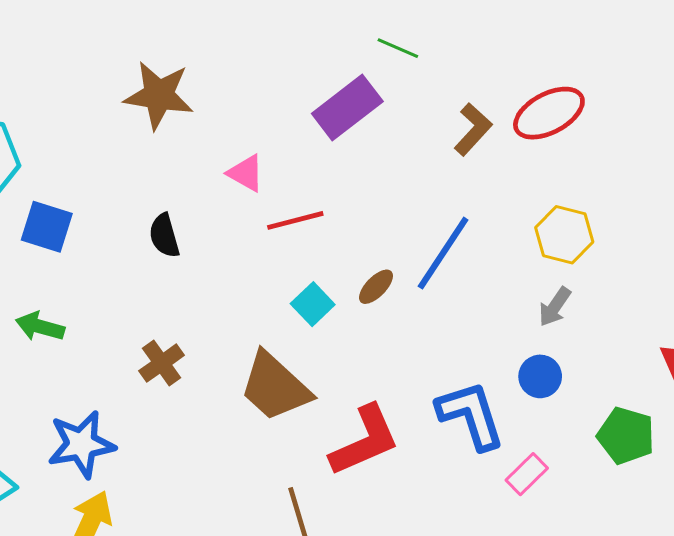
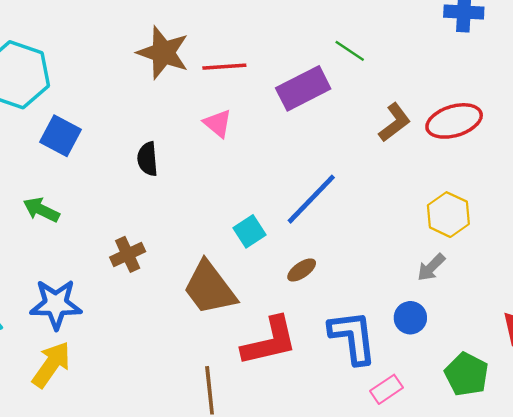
red line: (295, 220) -> (224, 67), moved
blue line: (443, 253) -> (311, 199), moved
brown ellipse: (376, 287) -> (302, 270), moved

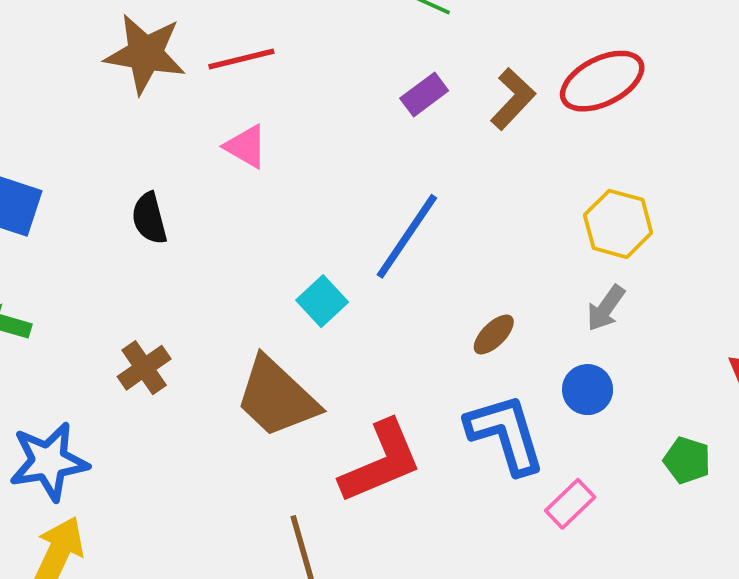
purple rectangle: (303, 88) -> (424, 94), moved, size x0.6
brown ellipse: (302, 270) -> (494, 335), moved
green pentagon: (467, 374) -> (687, 460), size x0.7

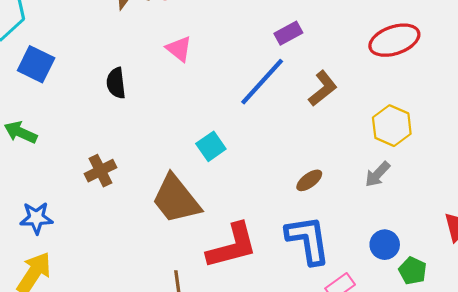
brown L-shape: (513, 99) -> (323, 88), moved
blue line: (407, 236) -> (262, 82), moved
blue circle: (588, 390) -> (385, 245), moved
blue star: (49, 462) -> (36, 218), size x0.7

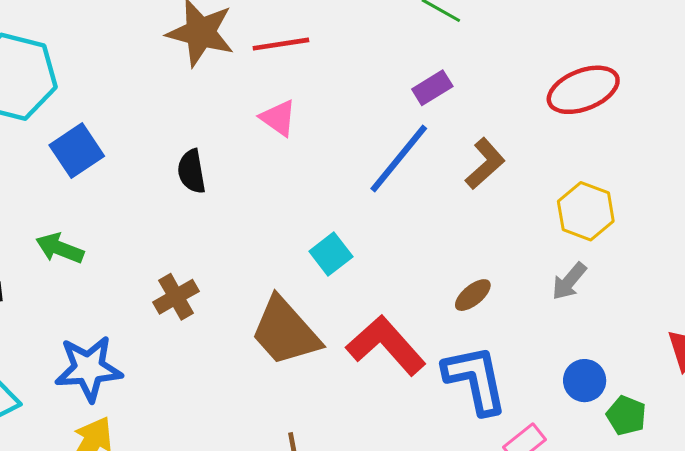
blue square: (36, 64) -> (77, 151), turned 33
blue star: (36, 218) -> (89, 369), size x1.4
red L-shape: (232, 246) -> (386, 345), moved, turned -114

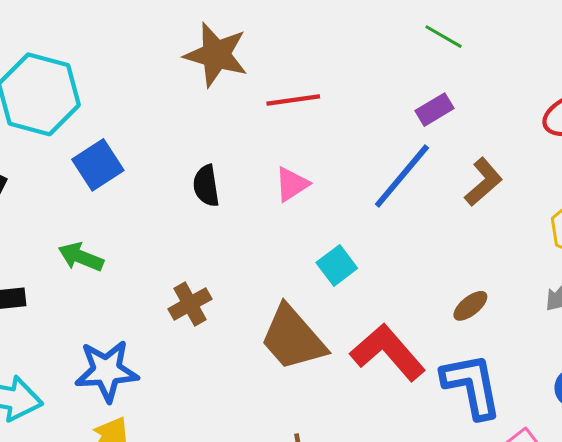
red line: (281, 44) -> (293, 100), moved
pink triangle: (278, 118) -> (292, 184), moved, turned 51

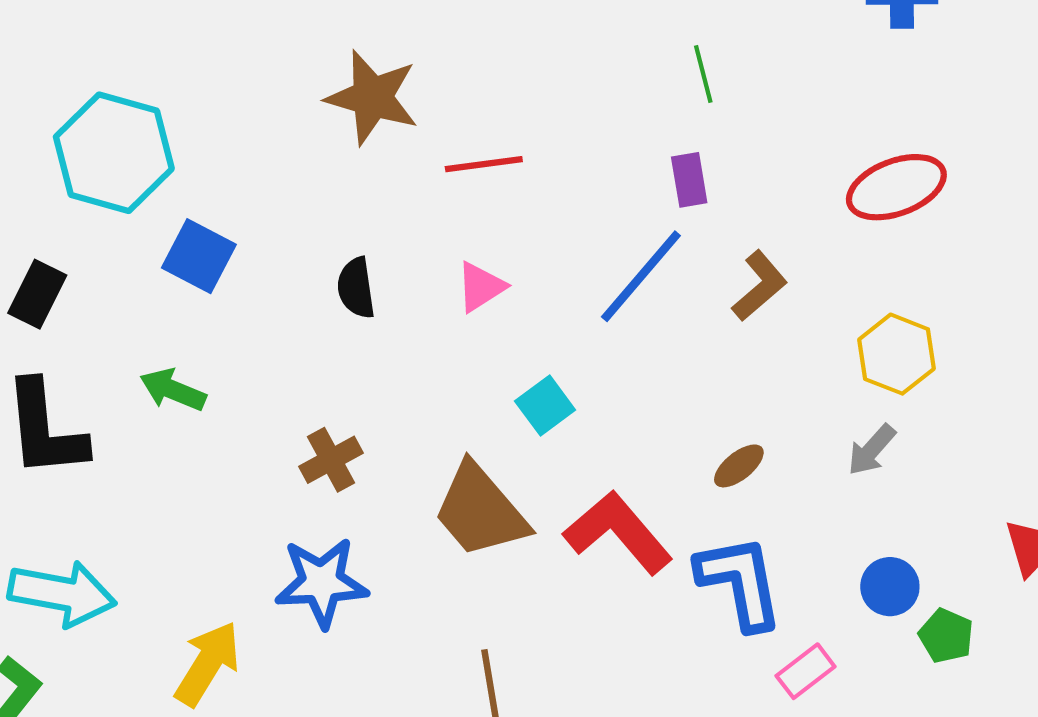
green line: (444, 37) -> (703, 74), turned 45
purple rectangle: (434, 110) -> (689, 180), turned -69
blue square: (98, 165) -> (199, 256), turned -30
blue star: (107, 371) -> (322, 582), moved

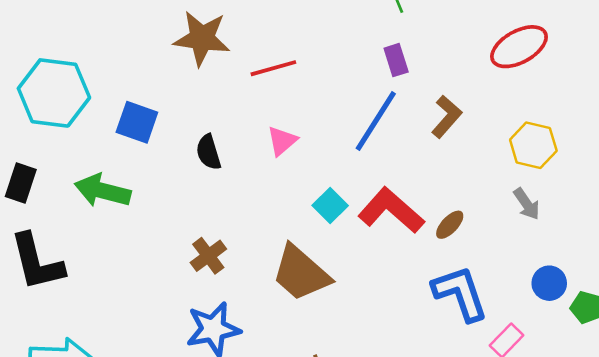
blue square: (199, 256) -> (137, 122), moved
green arrow: (173, 390) -> (103, 191), moved, size x1.4
gray arrow: (872, 450) -> (527, 204), turned -68
red L-shape: (618, 532) -> (391, 210), moved

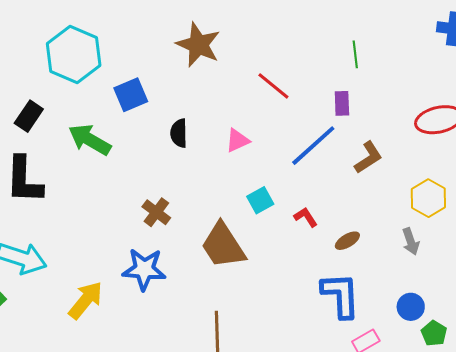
red line: (273, 68) -> (273, 86), moved, turned 39
blue square: (137, 122) -> (131, 95), turned 32
red L-shape: (391, 210) -> (306, 217), size x0.5
brown cross: (208, 256) -> (156, 212), turned -32

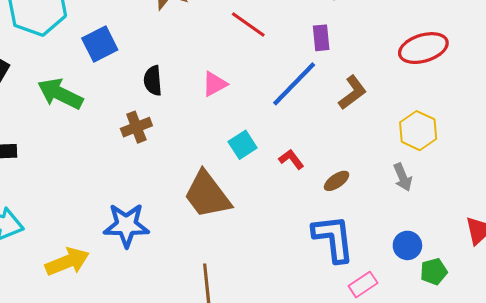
brown cross: (156, 212) -> (136, 127), moved, turned 36
yellow arrow: (86, 300) -> (67, 262), turned 33
green pentagon: (434, 333) -> (434, 272), turned 30

